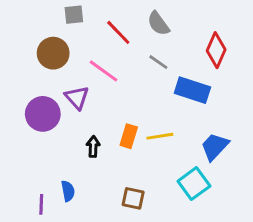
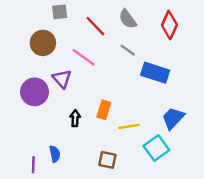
red diamond: (216, 50) -> (169, 25), moved
yellow line: (160, 136) -> (129, 126), moved

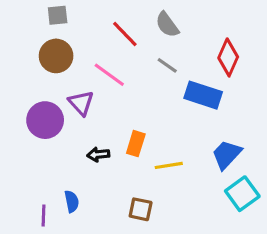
gray square: (60, 12) -> (58, 15), moved
red diamond: (169, 25) -> (228, 57), moved
black arrow: (75, 118) -> (98, 155), turned -98
cyan square: (156, 148) -> (242, 194), moved

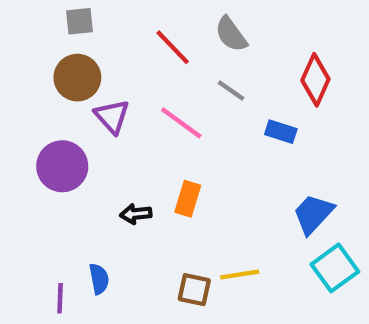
pink line: (109, 75) -> (181, 123), moved
blue rectangle: (203, 95) -> (281, 132), size x0.6
purple triangle: (81, 103) -> (112, 116), moved
yellow line: (169, 165) -> (240, 274), moved

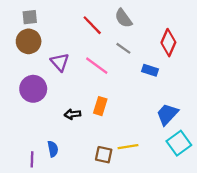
gray square: (80, 21) -> (30, 17), moved
brown circle: (77, 78) -> (29, 41), moved

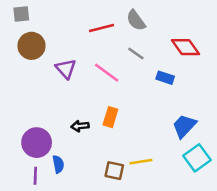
gray square: (30, 17) -> (21, 14), moved
red line: (92, 25) -> (101, 28), turned -60
red diamond: (168, 43) -> (186, 47), turned -60
purple circle: (33, 89) -> (37, 143), moved

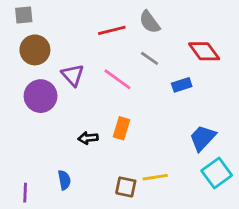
blue rectangle: (165, 78) -> (182, 85), turned -36
purple circle: (37, 143) -> (41, 96), moved
purple line: (35, 176) -> (25, 193), moved

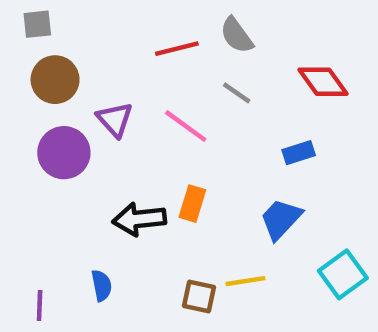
blue rectangle: (182, 85) -> (299, 153), moved
black arrow: (88, 138) -> (139, 219), size x1.6
blue trapezoid: (203, 138) -> (281, 219), moved

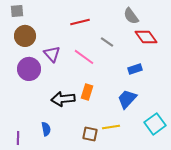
gray semicircle: (237, 35) -> (131, 16), moved

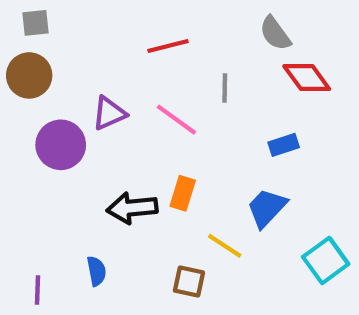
brown circle: (25, 36) -> (29, 75), moved
gray line: (107, 42) -> (225, 88), turned 56
purple triangle: (52, 54) -> (109, 113), turned 48
yellow line: (111, 127) -> (225, 246), moved, turned 42

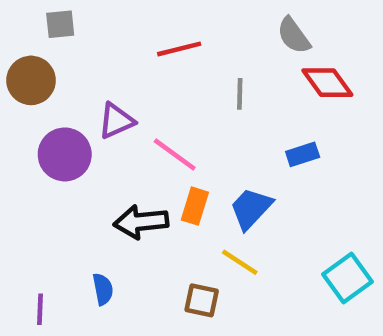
gray square: (35, 23) -> (60, 24), moved
pink line: (176, 120) -> (175, 154), moved
blue trapezoid: (267, 208) -> (251, 208), moved

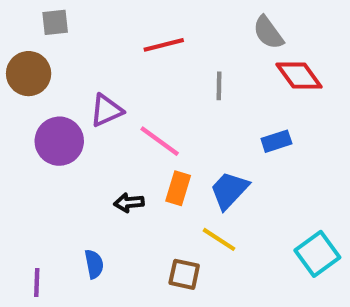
black arrow: (141, 222) -> (129, 203), size x0.6

